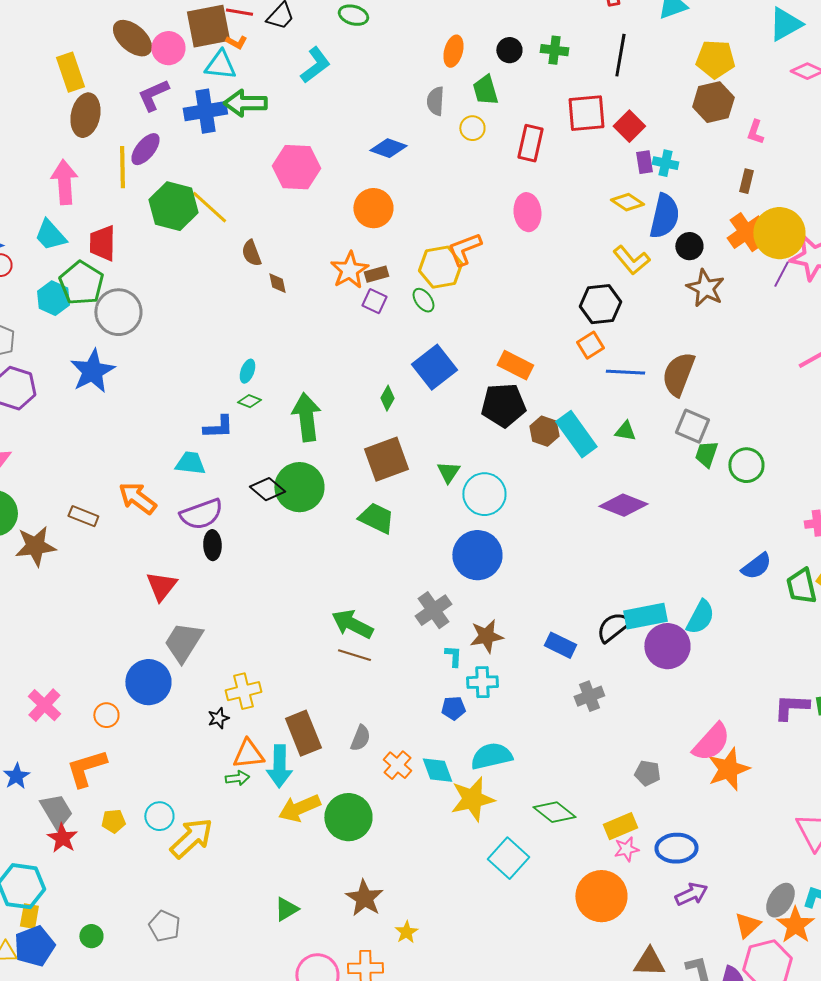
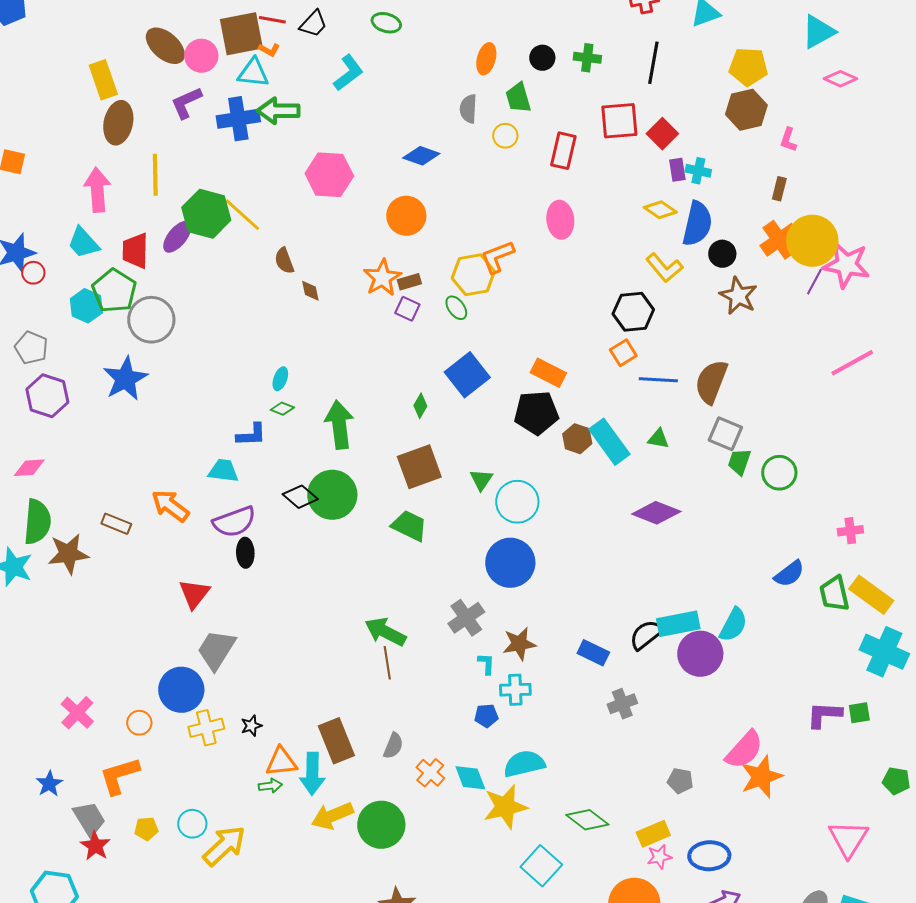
purple ellipse: (145, 149) -> (177, 237), moved
brown line: (354, 655) -> (387, 663), turned 64
yellow cross: (243, 691) -> (206, 728), moved

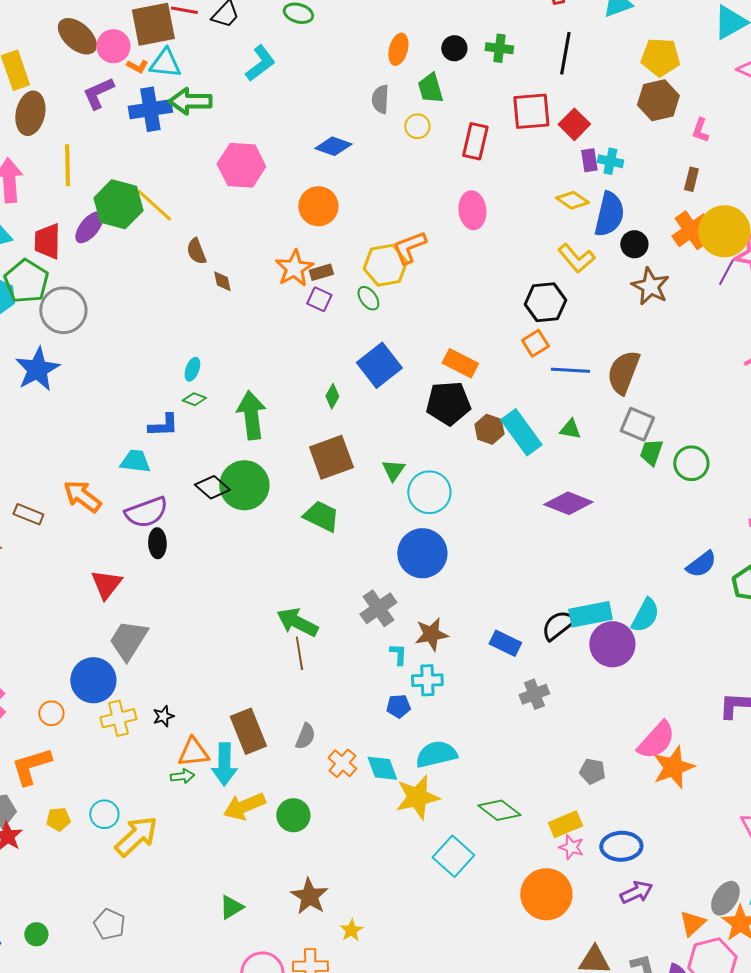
orange L-shape: (269, 50) -> (137, 66), moved
green circle: (381, 825) -> (293, 815), size x0.7
pink star: (659, 857) -> (571, 847), turned 30

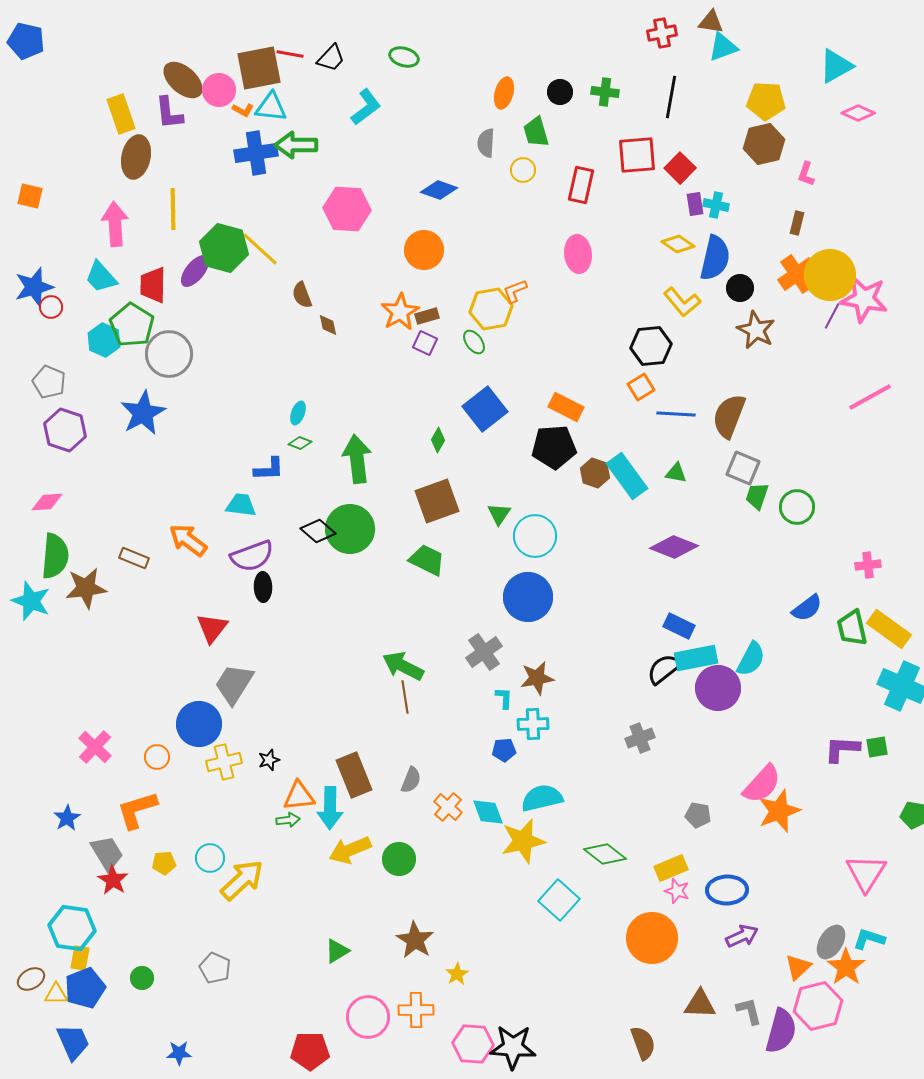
purple L-shape: (98, 93) -> (169, 113), moved, turned -72
orange L-shape: (409, 247) -> (515, 291), size x0.7
blue rectangle: (505, 643) -> (679, 626), moved

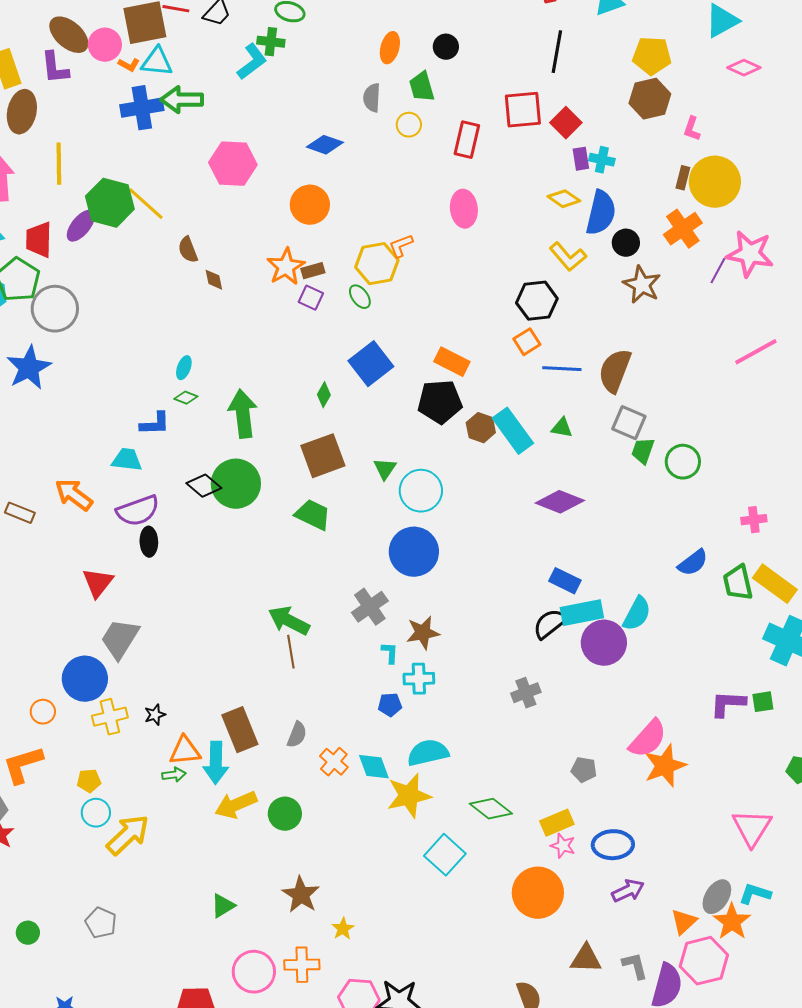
green cross: (605, 92) -> (271, 42), moved
yellow circle: (830, 275) -> (715, 182), moved
yellow pentagon: (164, 863) -> (89, 781), moved

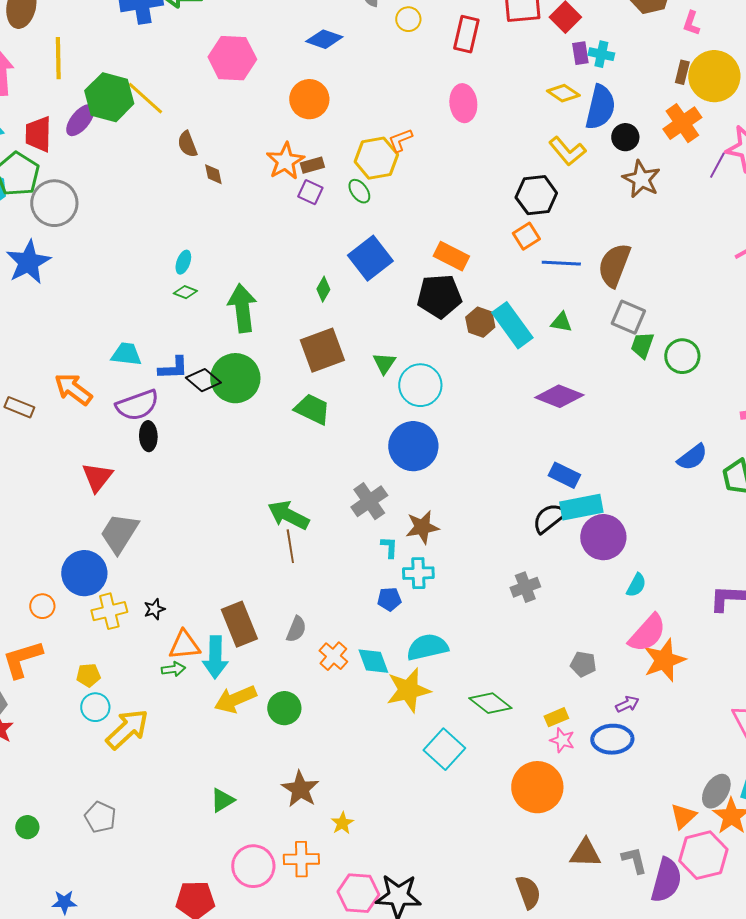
blue L-shape: (155, 424) -> (173, 368), moved
cyan semicircle: (637, 614) -> (636, 585), moved, size x0.7
yellow rectangle: (557, 823) -> (556, 717), size x0.7
purple arrow: (628, 891) -> (627, 704), moved, size x0.7

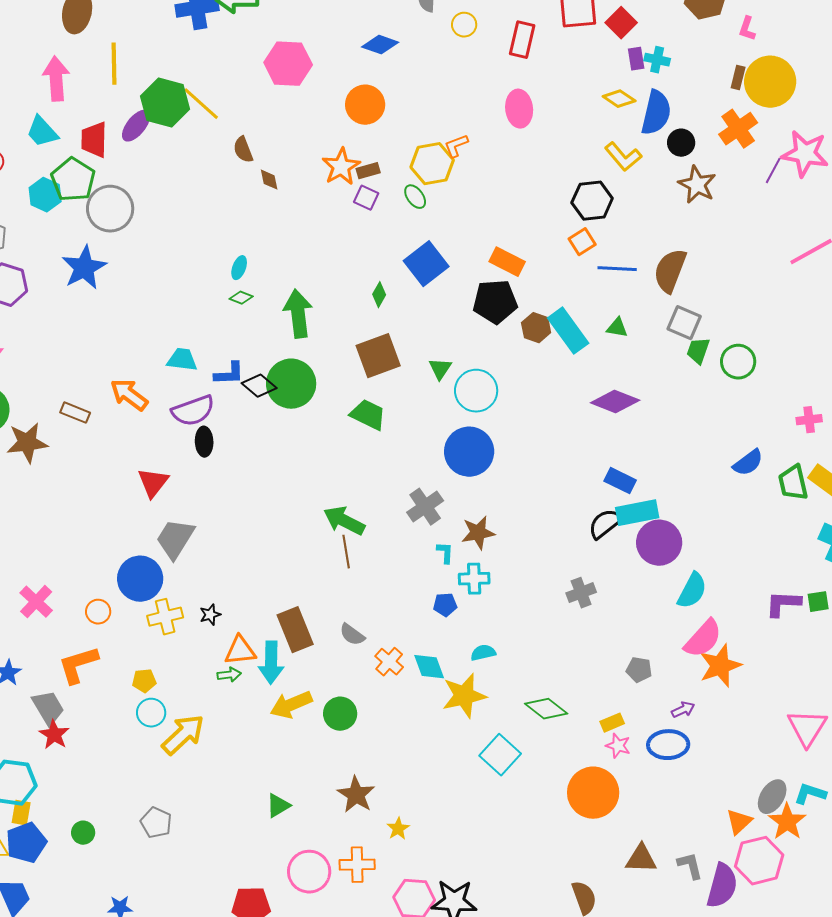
cyan semicircle: (636, 585) -> (692, 591), size x1.5
gray semicircle: (296, 629) -> (352, 635), turned 104
cyan semicircle: (427, 647) -> (483, 653), size x0.6

